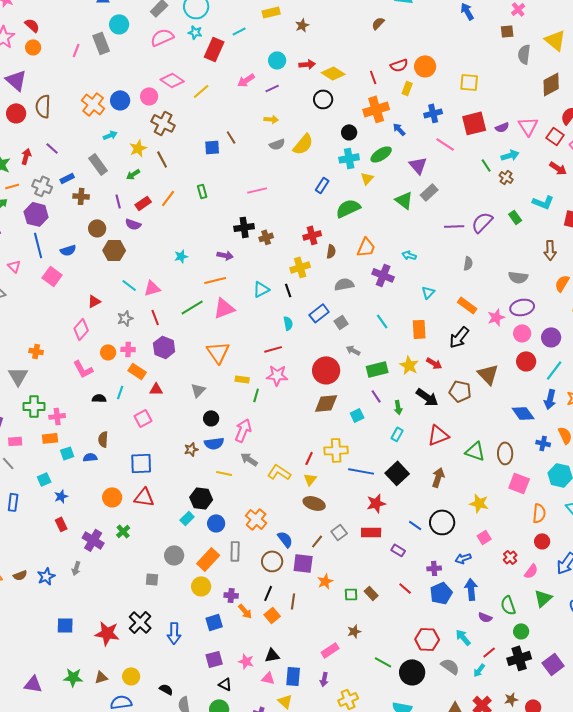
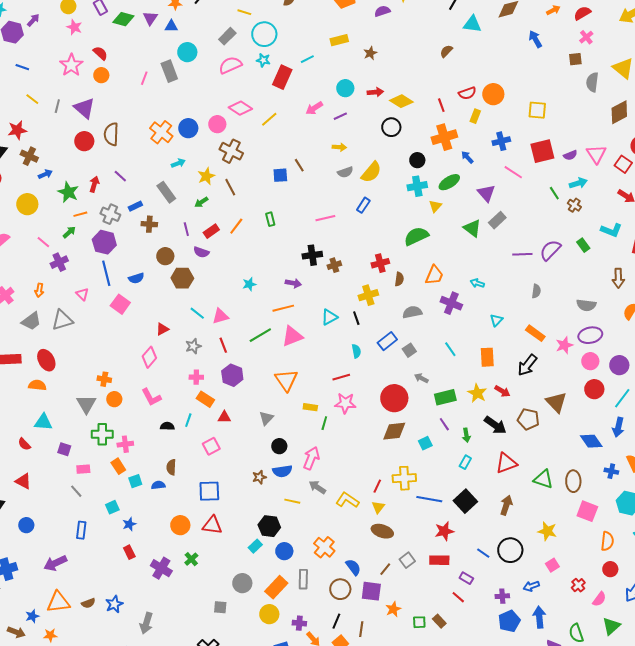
blue rectangle: (322, 185) -> (363, 205), moved
orange circle: (108, 352) -> (114, 399), moved
orange rectangle: (50, 438) -> (118, 466), turned 63
gray arrow: (76, 568) -> (146, 623), moved, size x1.5
red line: (405, 588) -> (458, 597), moved

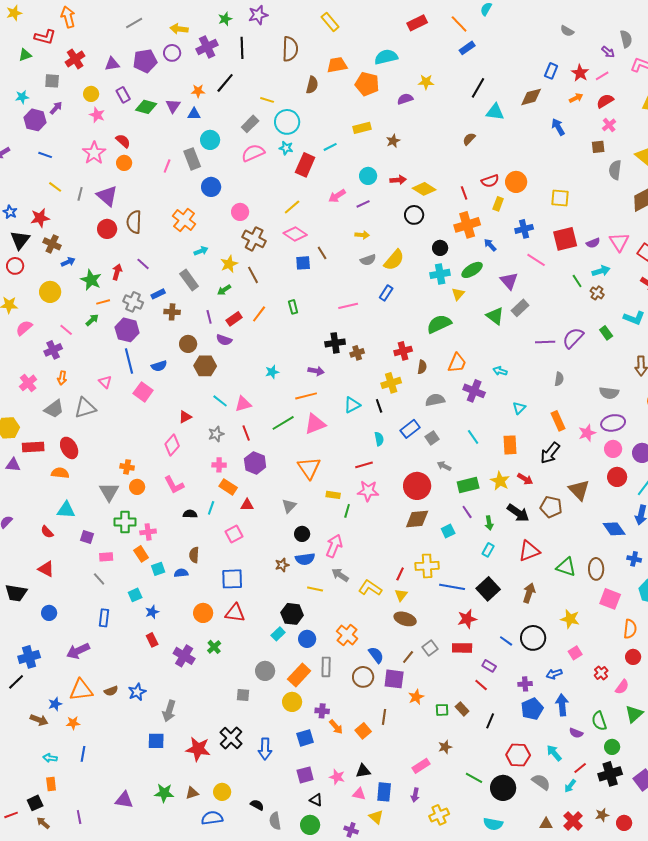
pink diamond: (240, 108) -> (295, 234), moved
blue circle: (188, 128) -> (211, 187), moved
purple cross: (59, 262) -> (53, 350), moved
orange rectangle: (535, 333) -> (558, 421), turned 30
black line: (336, 621) -> (490, 721), moved

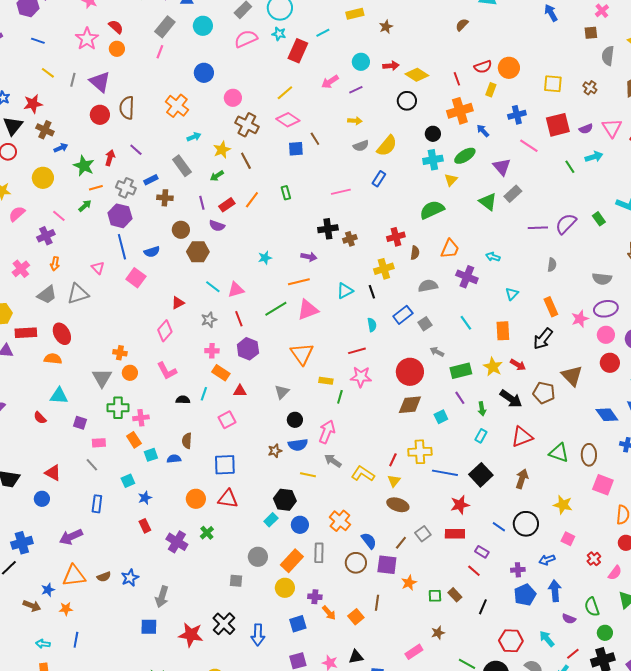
gray rectangle: (192, 159) -> (165, 27), moved, turned 60
brown cross: (597, 293) -> (590, 88), moved
red triangle: (46, 569) -> (53, 473), moved
pink square: (575, 653) -> (568, 539), turned -32

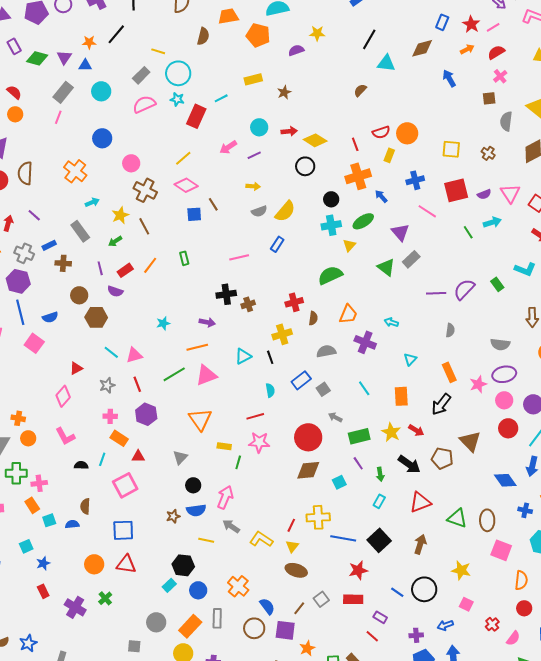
pink square: (227, 420) -> (125, 485), size x1.4

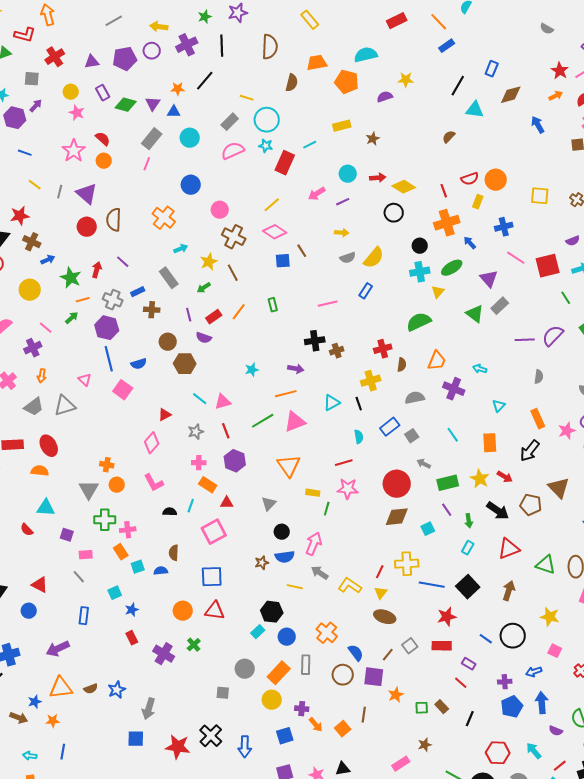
blue rectangle: (442, 22) -> (492, 69), moved
red square: (456, 190) -> (548, 266), moved
green line: (468, 232) -> (566, 298), moved

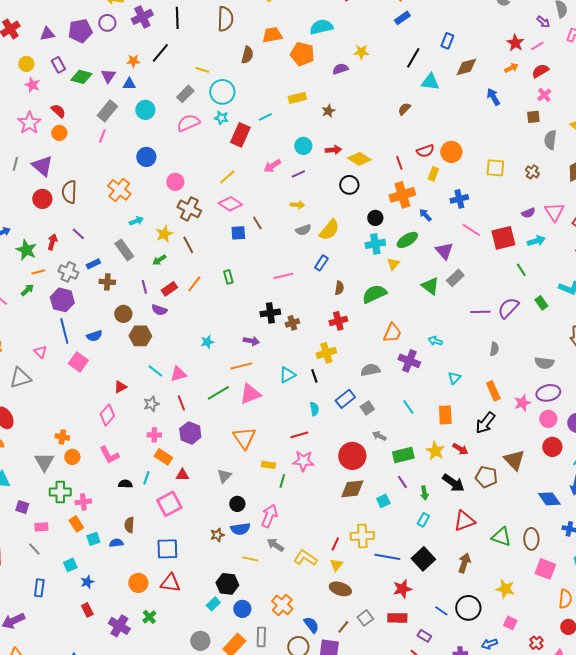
brown semicircle: (402, 365) -> (339, 288), moved

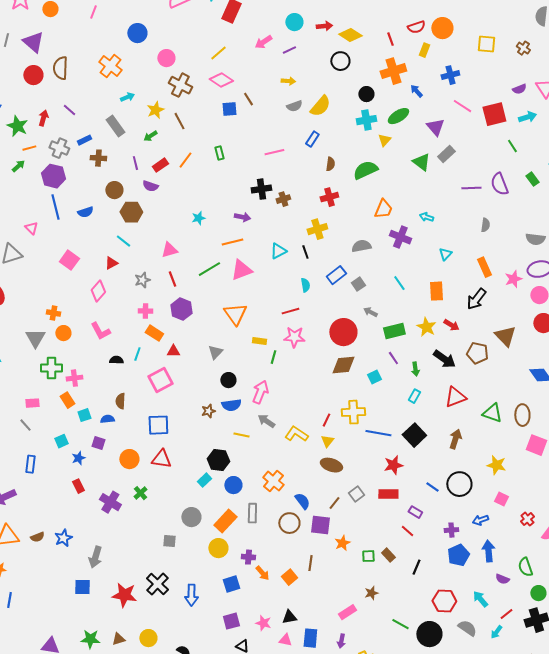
purple semicircle: (508, 308) -> (499, 184), turned -65
pink square: (78, 362) -> (69, 260), moved
cyan line: (155, 371) -> (123, 241), moved
purple square: (22, 507) -> (98, 443), moved

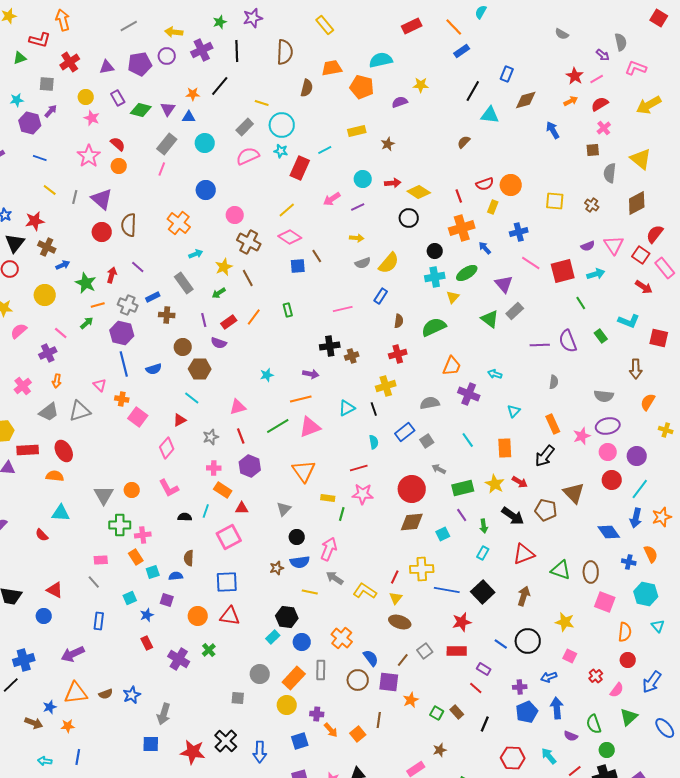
orange cross: (53, 313) -> (122, 399), moved
green square: (368, 556) -> (437, 713), turned 32

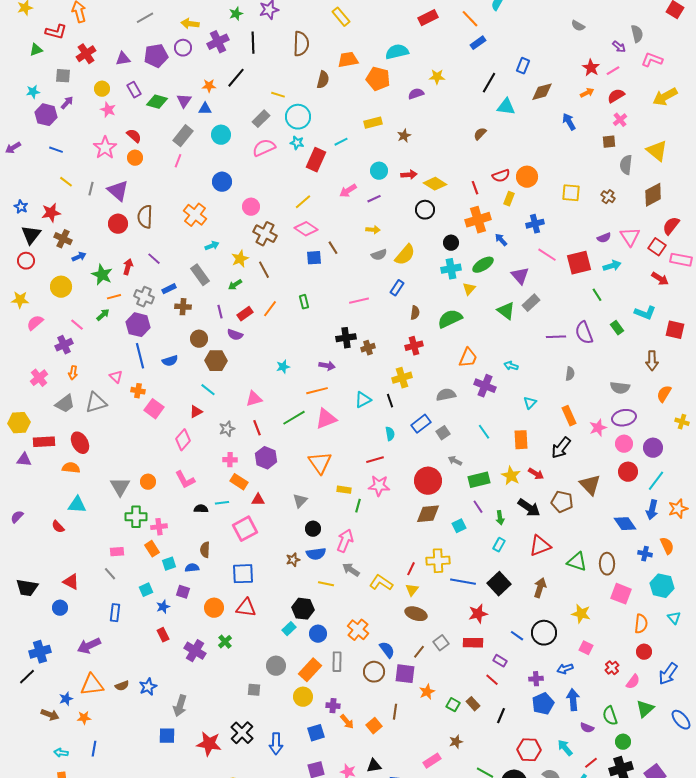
pink rectangle: (665, 268) -> (681, 260), turned -40
cyan line: (206, 511) -> (222, 503), turned 64

